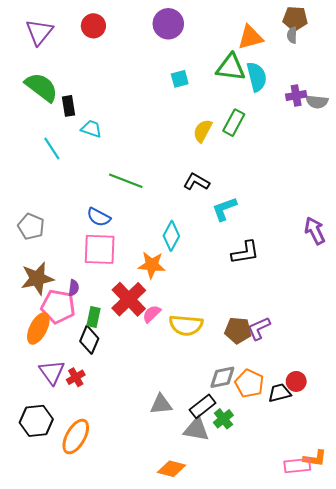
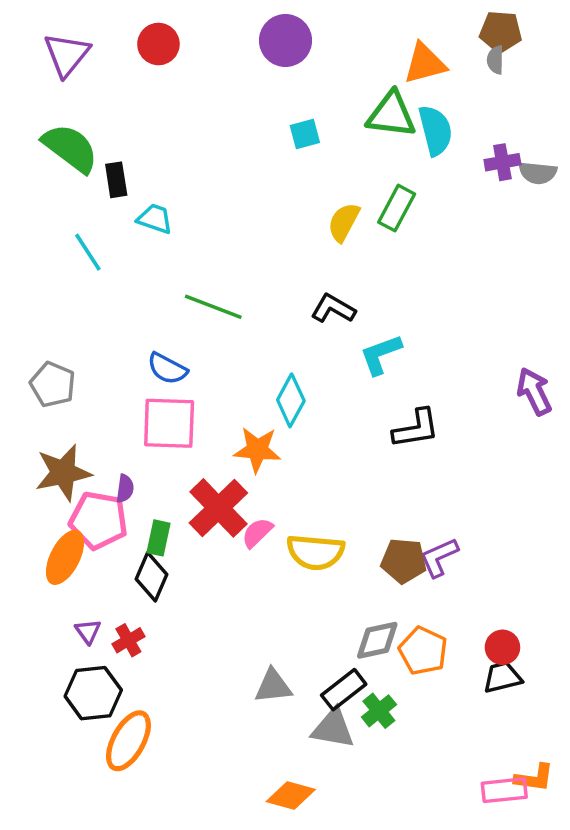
purple triangle: (52, 372) -> (88, 631), size x0.6
black trapezoid: (280, 393) -> (502, 677), moved
black hexagon: (36, 421) -> (93, 693), moved

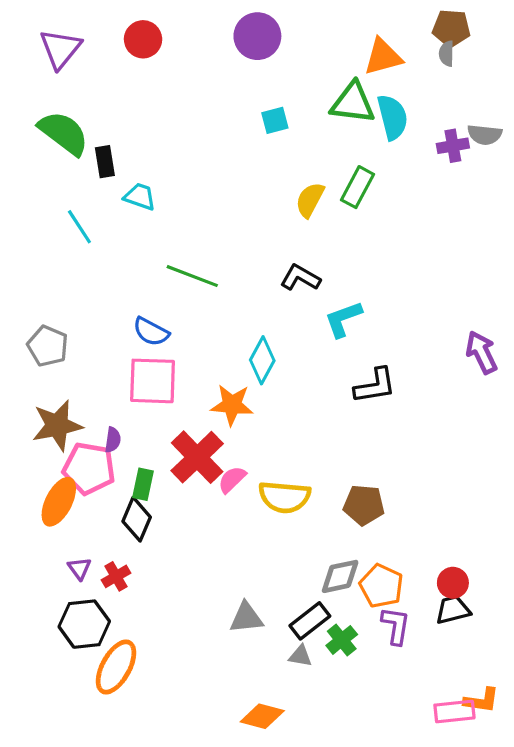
gray semicircle: (538, 173) -> (485, 135), moved
purple L-shape: (439, 557) -> (396, 626), moved, turned 123
gray triangle: (333, 728) -> (300, 656), size x0.6

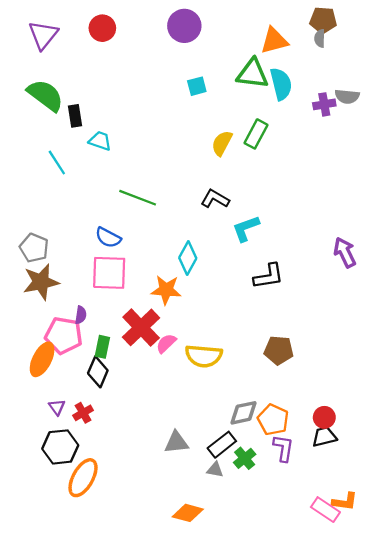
brown star: (57, 425) -> (41, 282), moved
brown pentagon: (364, 505) -> (279, 350), moved
pink rectangle: (454, 711) -> (325, 510), turned 40

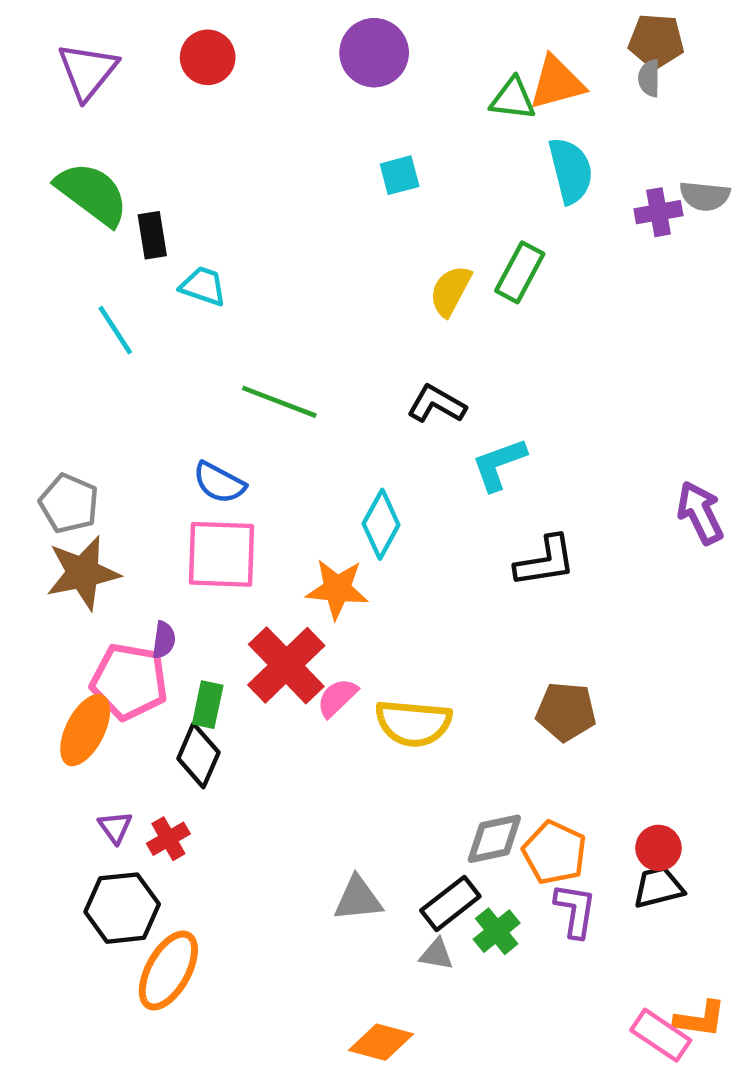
green triangle: (253, 74) -> (513, 99), moved, size x0.7

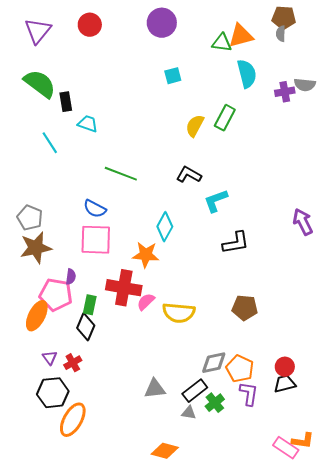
red cross: (286, 665) -> (124, 288), turned -36

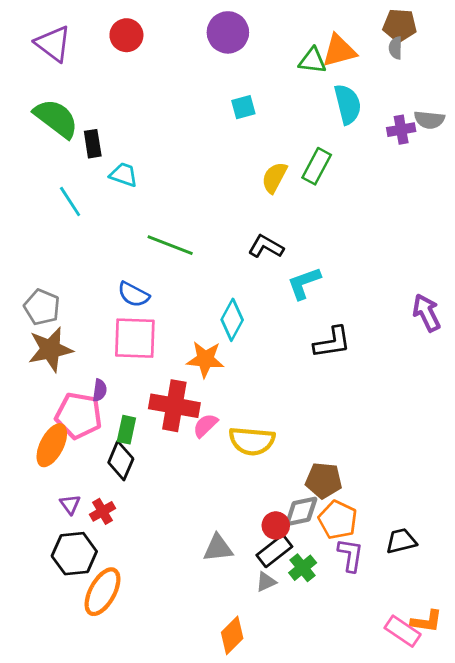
purple triangle: (38, 31) -> (53, 44), turned -32
brown pentagon: (245, 308) -> (324, 480), moved
red circle: (285, 367) -> (276, 525), moved
gray triangle: (189, 413) -> (266, 582), turned -35
orange diamond: (165, 451) -> (232, 635), turned -60

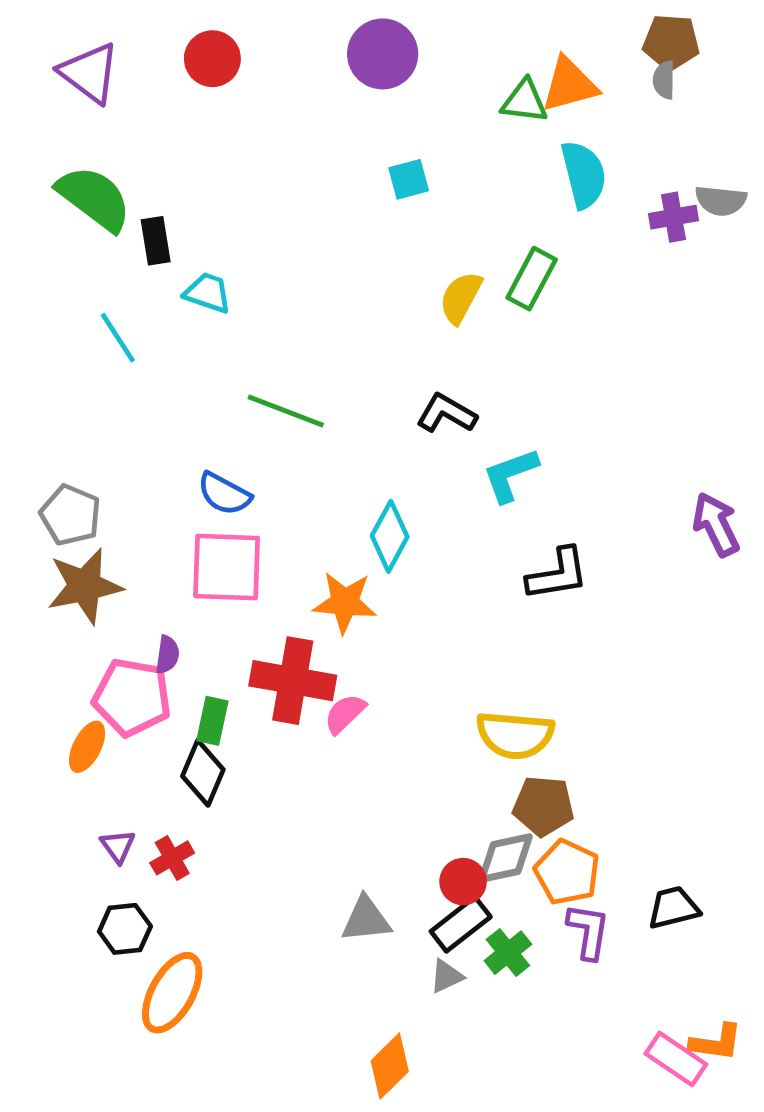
yellow semicircle: (252, 441) -> (515, 735), moved
orange ellipse: (52, 445) -> (87, 747), size x0.7
black hexagon: (74, 554) -> (125, 929), size x0.7

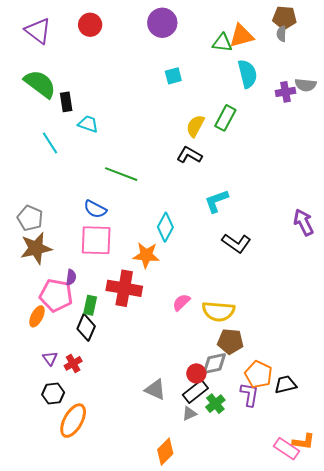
black L-shape: (446, 413) -> (189, 155), moved
black L-shape: (558, 574) -> (236, 243), turned 44
pink semicircle: (345, 714) -> (181, 302), moved
orange pentagon: (567, 872) -> (258, 374), moved
gray triangle: (366, 919) -> (155, 390), turned 30

